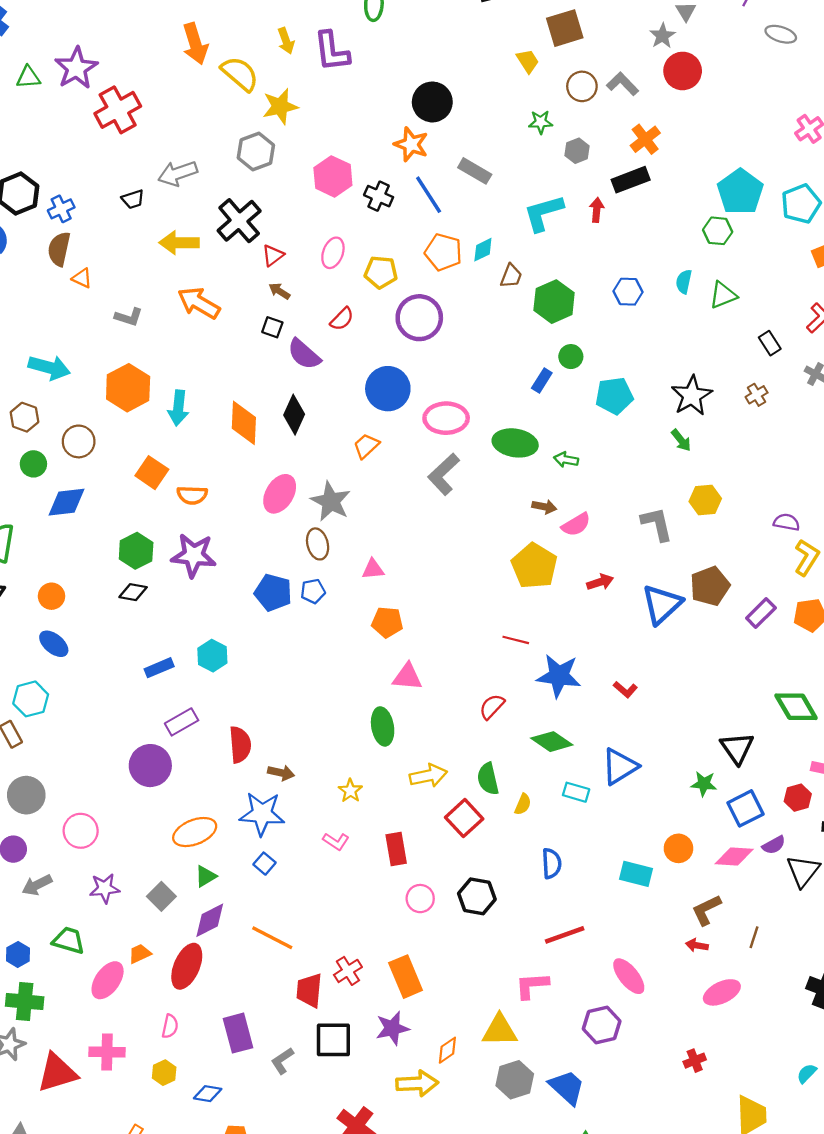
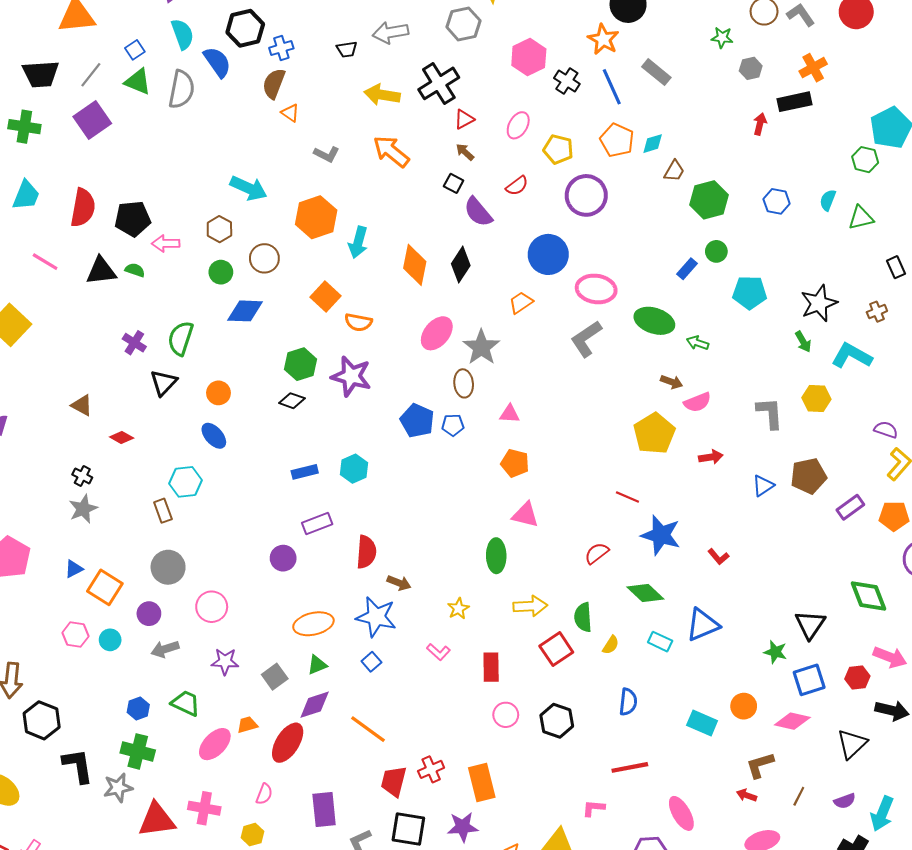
cyan L-shape: (543, 213) -> (852, 356), moved, turned 36
blue triangle: (662, 604) -> (763, 486), size x0.6
purple circle: (150, 766) -> (283, 558), size x0.7
purple semicircle: (774, 845) -> (845, 801), moved
pink L-shape: (532, 985) -> (593, 808), size x0.7

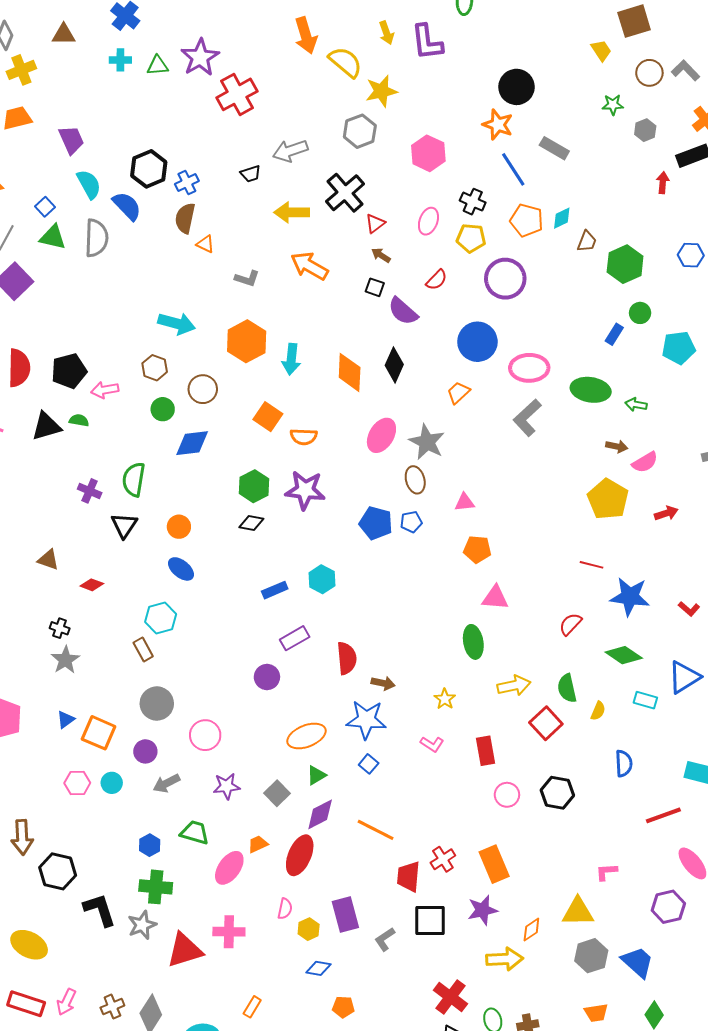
black cross: (567, 81) -> (473, 202), moved
red line: (630, 767) -> (663, 815), moved
yellow hexagon: (252, 835) -> (309, 929), moved

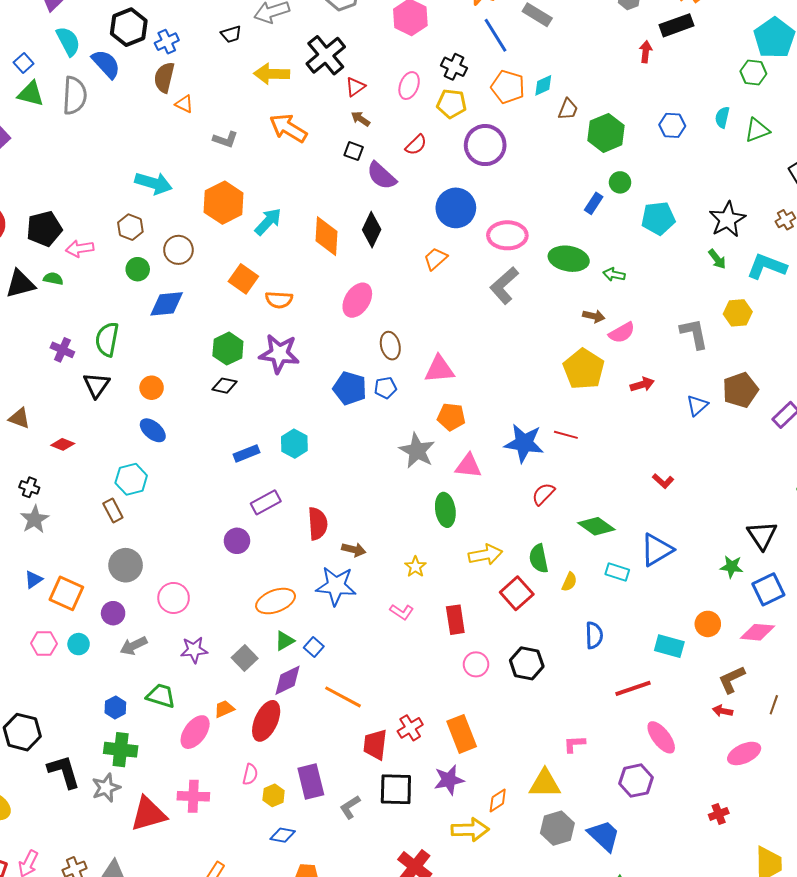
cyan arrow: (291, 359) -> (268, 222), turned -144
gray star: (427, 442) -> (417, 451), moved
pink triangle: (465, 502) -> (439, 369), size x1.5
blue star: (630, 597) -> (524, 443), moved
blue square: (369, 764) -> (314, 647), moved

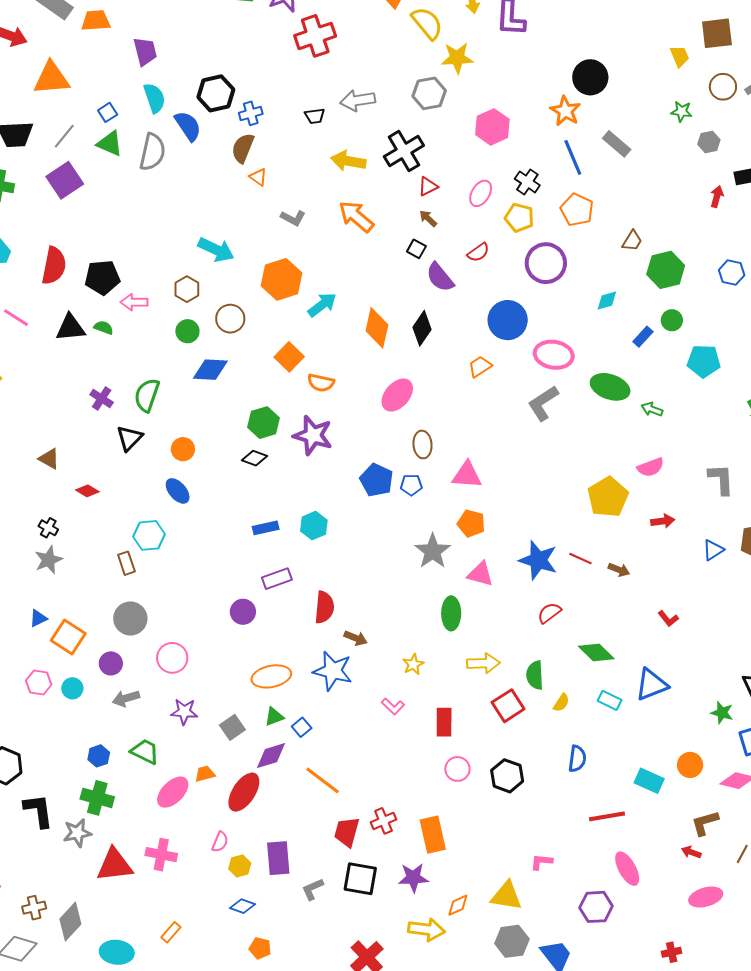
cyan diamond: (543, 85) -> (607, 301), moved
brown arrow: (594, 316) -> (619, 570), moved

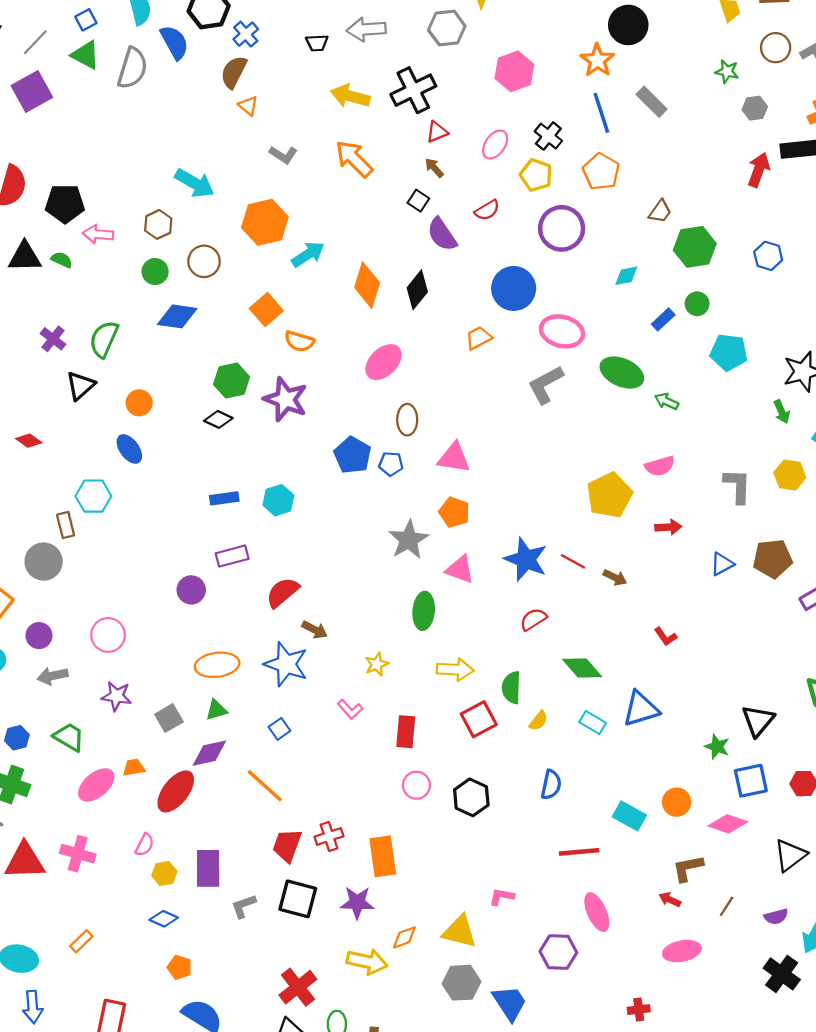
blue cross: (251, 113) -> (246, 34), turned -30
red arrow: (717, 197) -> (759, 170), size x1.4
red semicircle: (324, 607) -> (283, 592), turned -140
gray circle: (130, 618) -> (44, 562), moved
blue square: (302, 727) -> (279, 729), moved

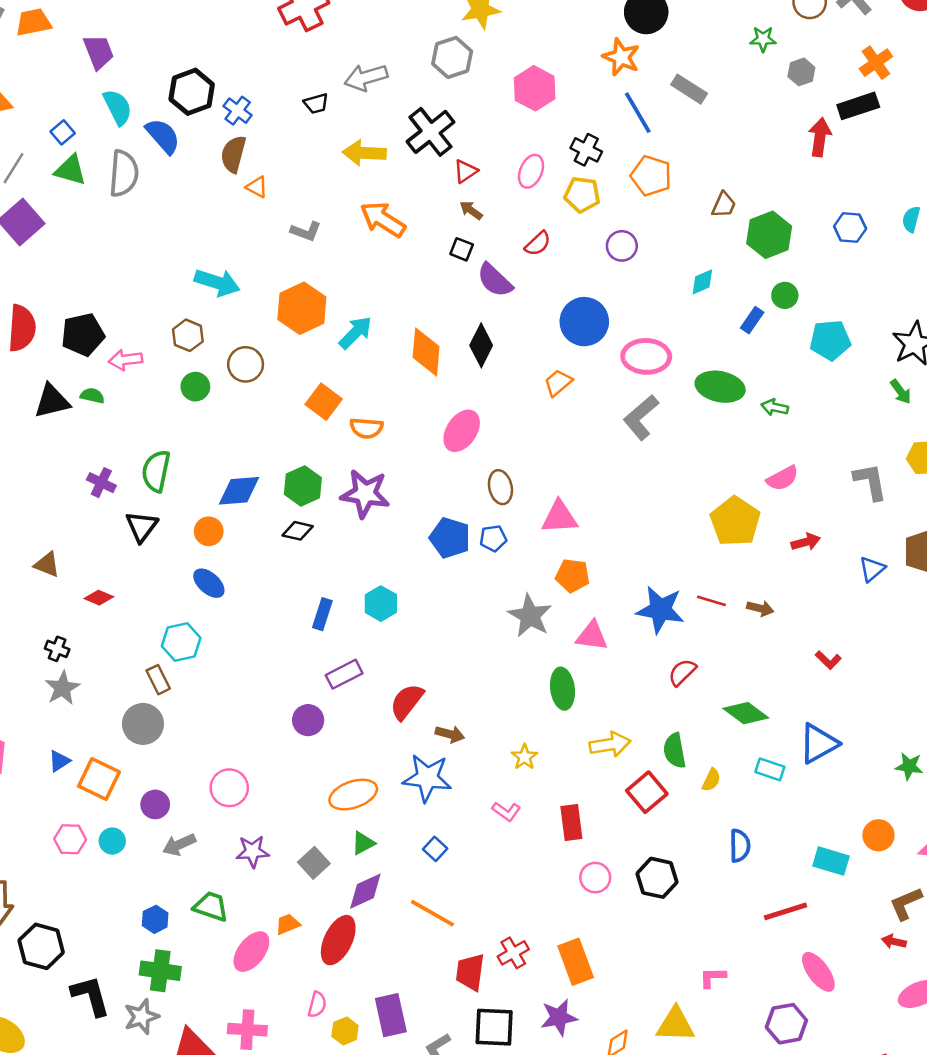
purple circle: (562, 228) -> (622, 246), size x0.6
blue diamond: (177, 316) -> (239, 491), moved
blue rectangle: (224, 498) -> (322, 614), turned -52

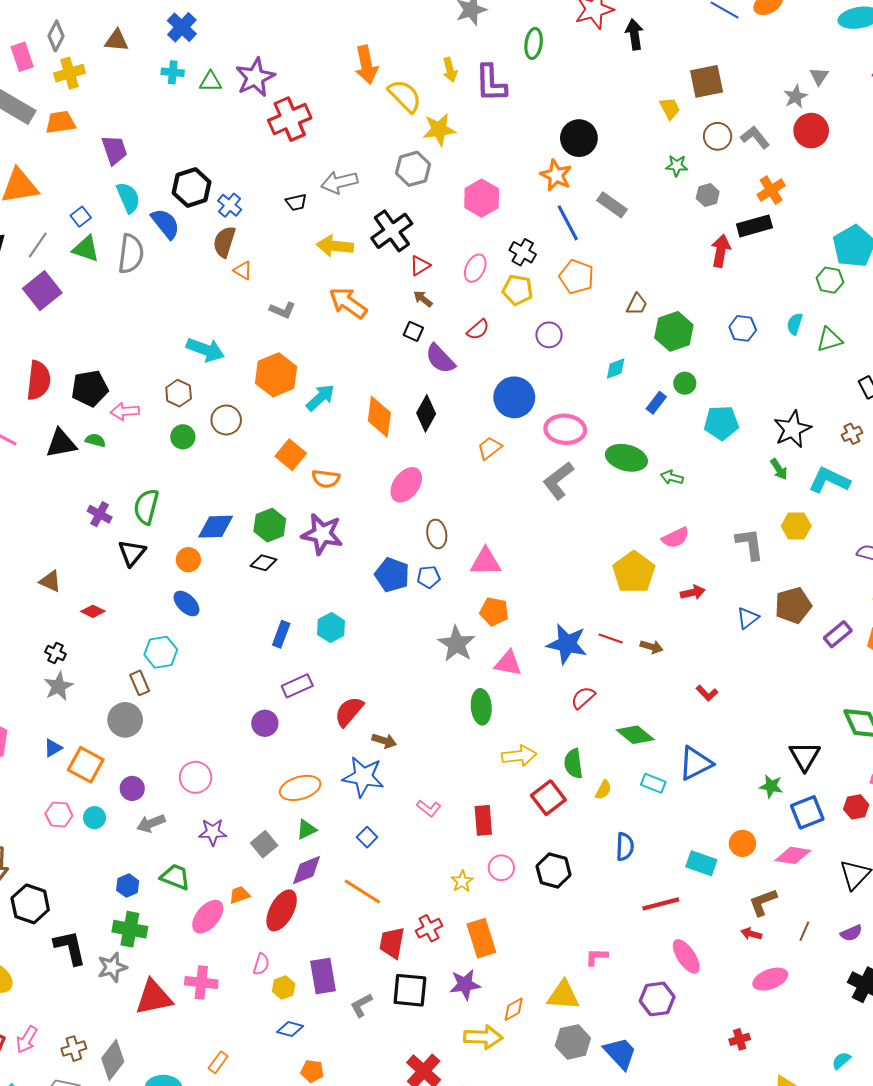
yellow star: (524, 757) -> (462, 881), moved

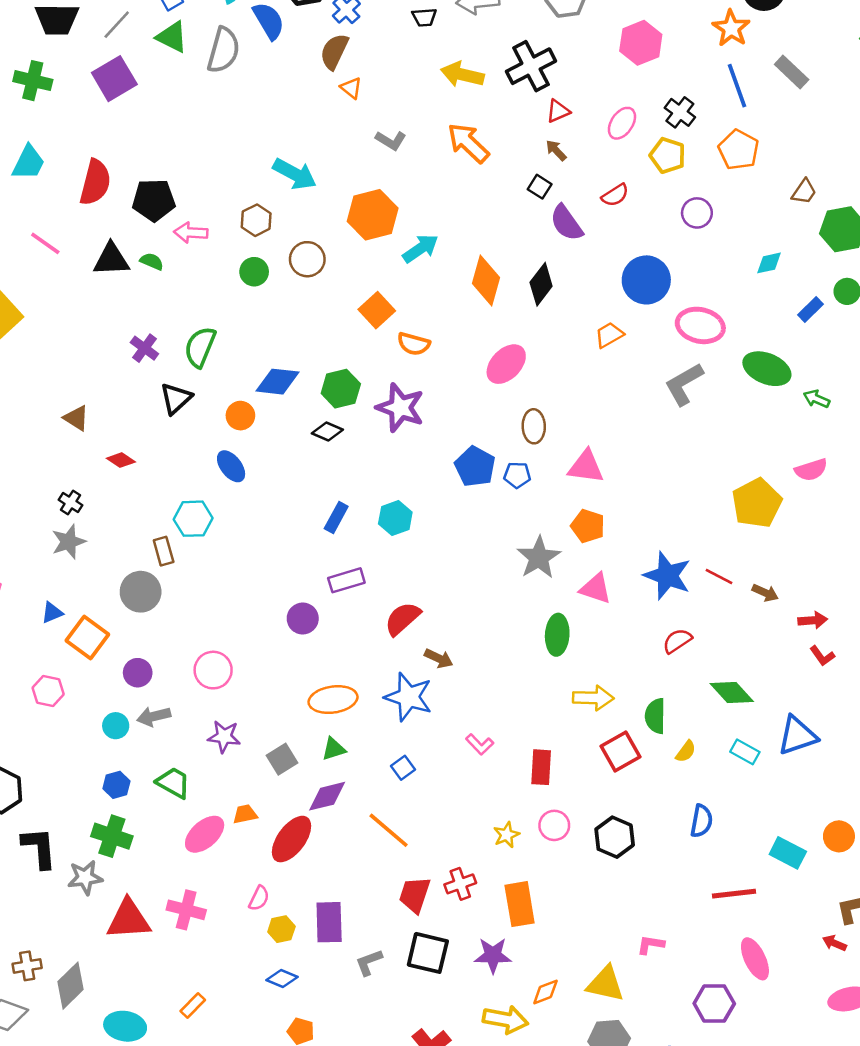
red arrow: (693, 592) -> (813, 620), moved
cyan circle: (94, 818) -> (116, 726), moved

